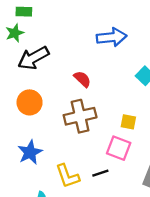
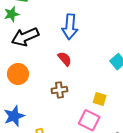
blue arrow: (112, 37) -> (70, 27), moved, turned 95
brown cross: (80, 116) -> (59, 90), size x0.6

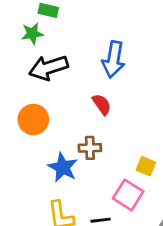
blue star: (14, 116) -> (63, 167), moved, turned -30

